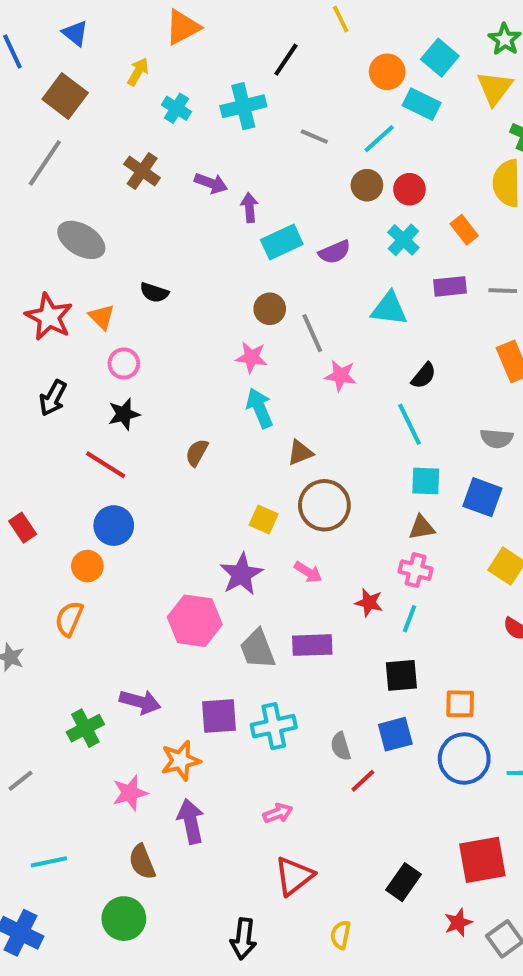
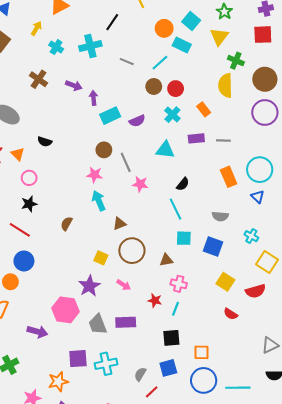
brown triangle: (422, 528) -> (166, 260), moved
purple arrow: (140, 702) -> (37, 332), moved
gray semicircle: (341, 746) -> (140, 374), turned 48

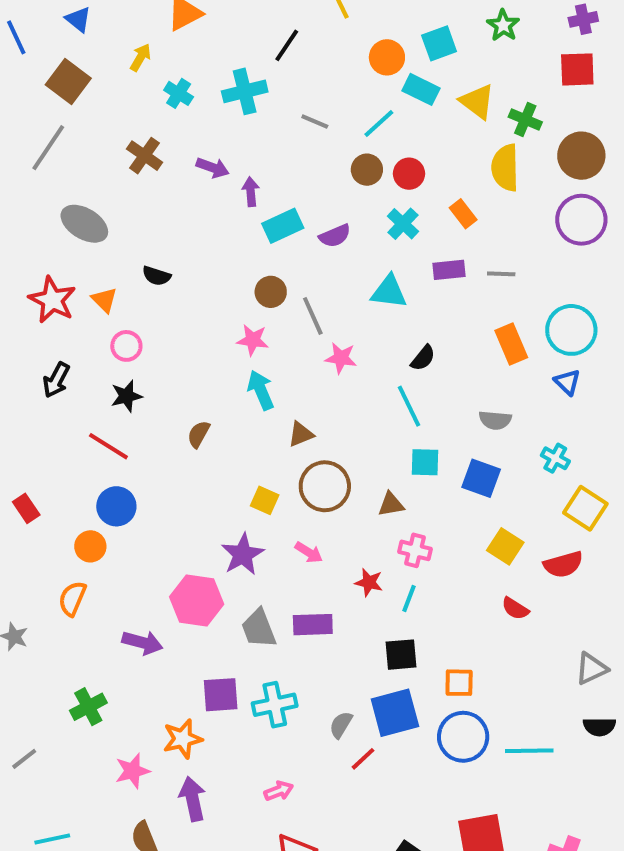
cyan square: (191, 21) -> (439, 43), turned 30
yellow triangle: (219, 37) -> (477, 101), moved, turned -30
blue square: (168, 368) -> (395, 713), size x1.4

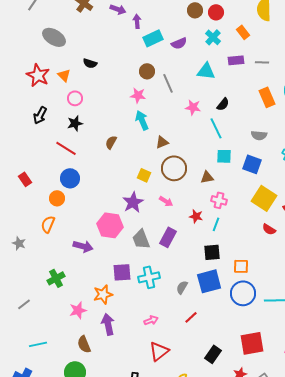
pink star: (341, 358) -> (193, 107), moved
yellow square: (505, 546) -> (264, 198), size x1.4
purple rectangle: (313, 625) -> (168, 237), turned -60
red line: (363, 759) -> (191, 317), moved

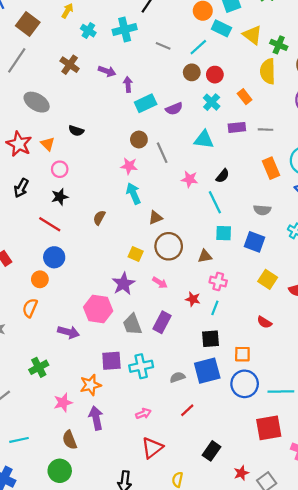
yellow square: (264, 198) -> (268, 279), size x0.7
red semicircle: (269, 229) -> (264, 322), moved
gray semicircle: (182, 287) -> (177, 377), turned 40
red square: (252, 343) -> (269, 428), moved

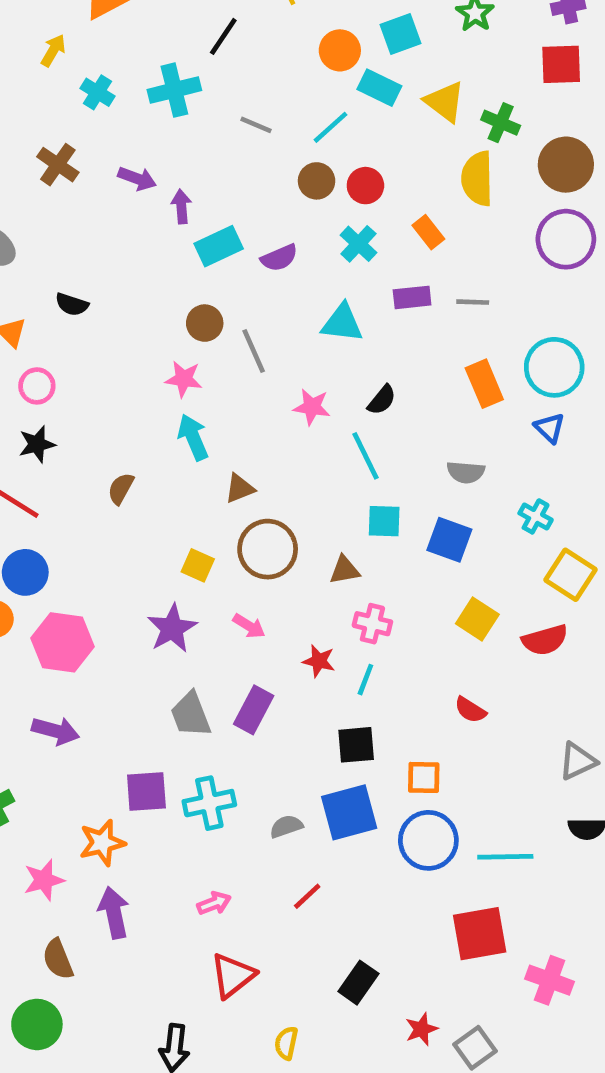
pink hexagon: (98, 309) -> (63, 642), moved

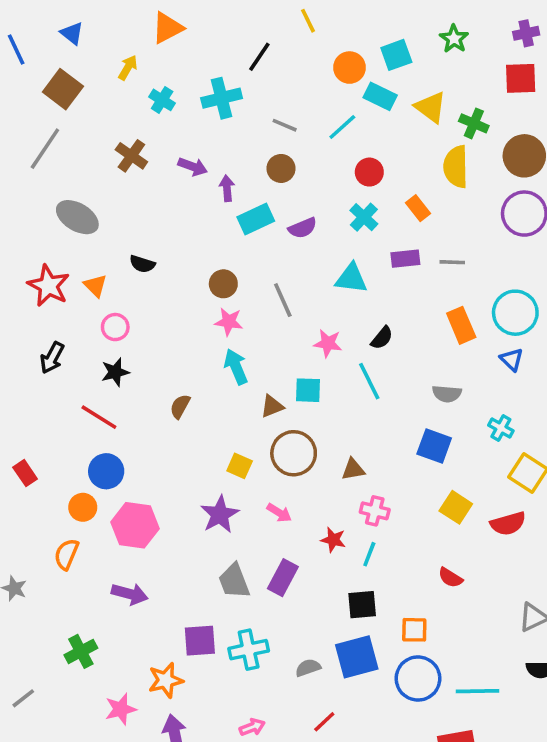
brown circle: (317, 181) -> (281, 168), moved
brown circle: (205, 323) -> (223, 284), moved
cyan square: (384, 521) -> (308, 390), moved

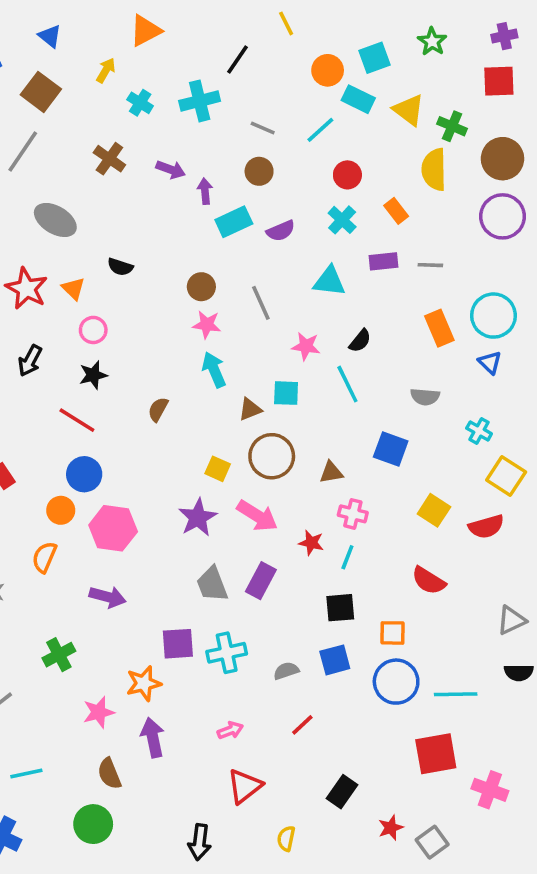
blue square: (434, 446) -> (391, 449), moved
pink arrow: (279, 513) -> (257, 516), size x1.6
red semicircle: (450, 578) -> (429, 581), size x1.4
blue square: (357, 657) -> (335, 660), size x0.7

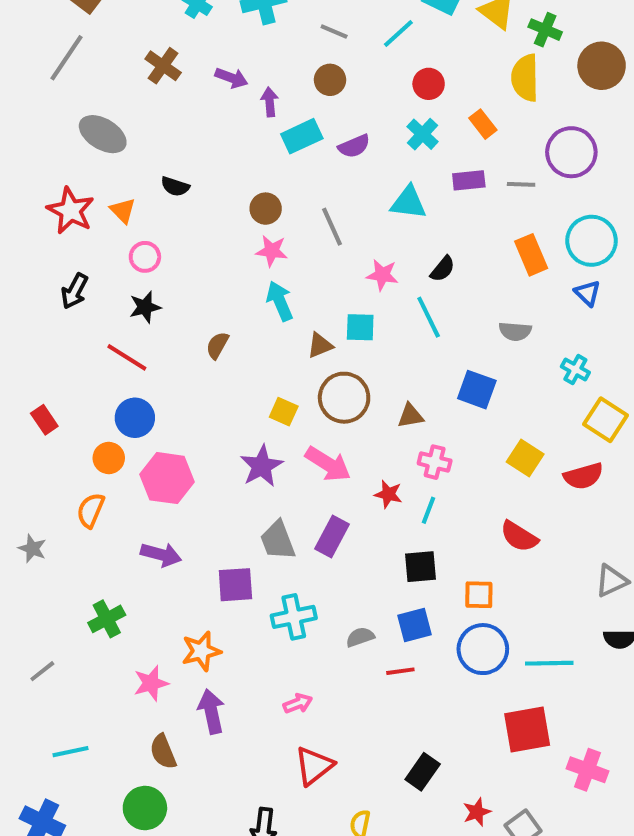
purple circle: (503, 216) -> (571, 152), moved
purple square: (178, 644) -> (235, 585), moved
red line: (302, 725) -> (400, 671), moved, turned 35

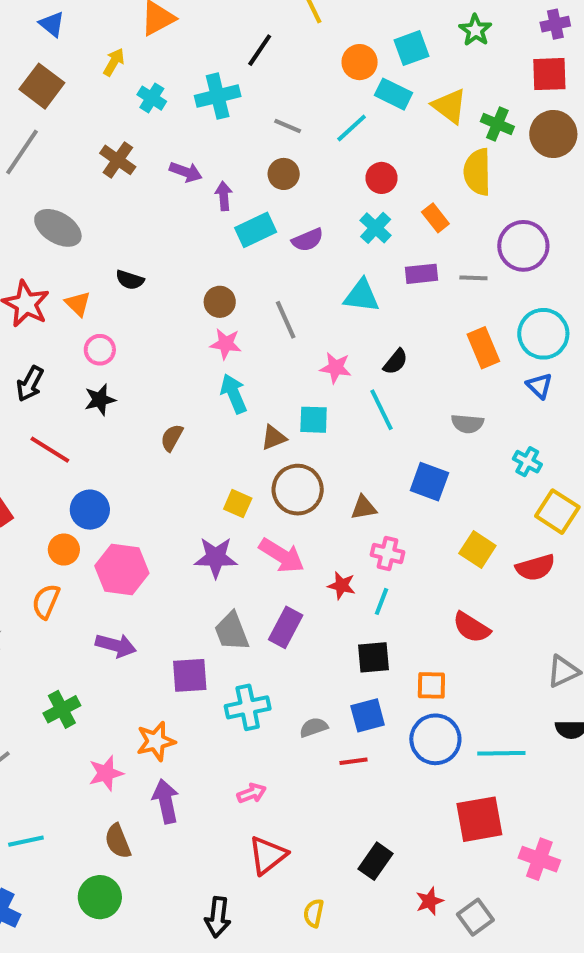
brown circle: (602, 66) -> (553, 134), moved
red line: (127, 357) -> (50, 450), moved
purple star: (262, 466) -> (216, 558), turned 30

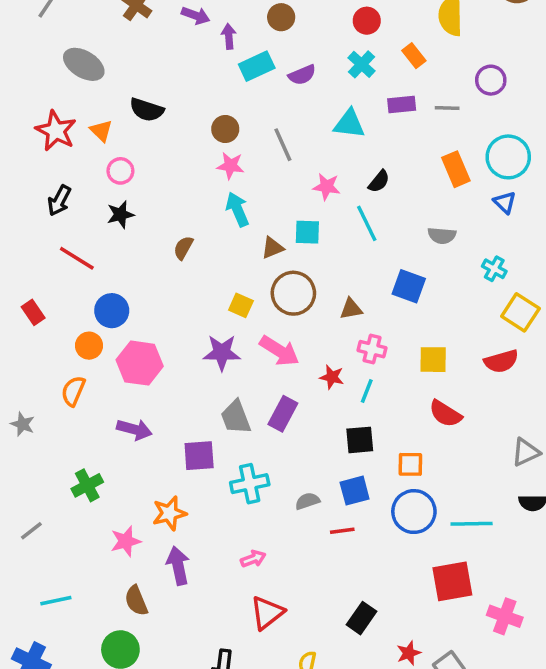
purple circle: (523, 246) -> (491, 80), size x0.7
black semicircle: (130, 280) -> (147, 110), size x1.4
yellow square: (477, 550) -> (433, 360), moved, turned -32

